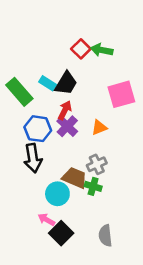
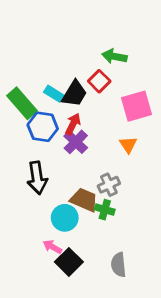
red square: (81, 49) -> (99, 81), moved
orange triangle: (99, 127) -> (128, 145), moved, turned -42
blue hexagon: (38, 129) -> (43, 127), moved

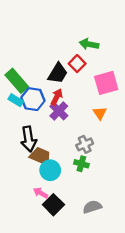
cyan rectangle: (54, 94) -> (16, 100), moved
brown trapezoid: (84, 200) -> (40, 156), moved
gray semicircle: (119, 265) -> (92, 207), turned 78

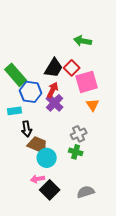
red square: (77, 64) -> (72, 68), moved
pink square: (106, 83) -> (87, 82), moved
cyan rectangle: (16, 100) -> (15, 111), moved, turned -40
black arrow: (29, 139) -> (27, 129), size x0.7
pink arrow: (40, 193) -> (38, 179), turned -40

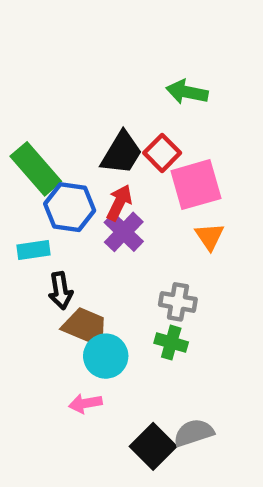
gray cross: (79, 134) -> (178, 302), turned 35
black square: (50, 190) -> (153, 446), moved

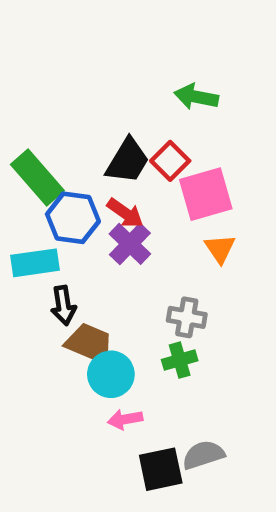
red arrow: (119, 203) -> (125, 213), turned 99
cyan rectangle: (33, 250) -> (35, 263), size x1.4
green cross: (171, 343) -> (180, 360), turned -32
pink arrow: (85, 403) -> (125, 419), moved
black square: (153, 446) -> (161, 469), turned 33

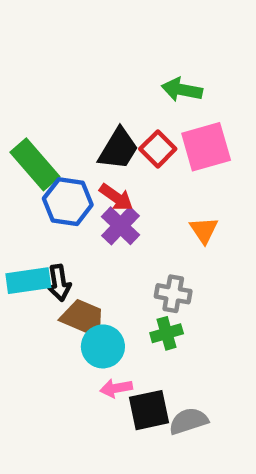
pink square: (206, 194) -> (206, 147), moved
cyan rectangle: (35, 263) -> (28, 281), moved
black square: (161, 469) -> (149, 410), moved

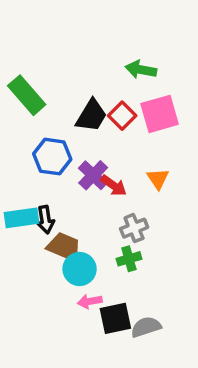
green rectangle: (35, 164) -> (27, 95), moved
red arrow: (116, 197) -> (114, 185), moved
gray cross: (173, 294) -> (134, 228), turned -32

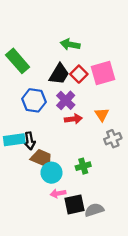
green arrow: (141, 70) -> (70, 44), moved
purple cross: (93, 175) -> (66, 100), moved
red arrow: (114, 185) -> (73, 119), turned -42
gray cross: (134, 228) -> (113, 139), moved

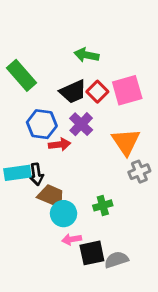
black trapezoid: (59, 74) -> (73, 92), turned 35
orange triangle: (102, 115) -> (126, 142), size x1.6
red arrow: (73, 119) -> (59, 144), moved

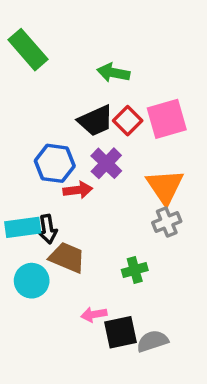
green rectangle: (22, 75) -> (28, 50), moved
gray cross: (139, 172) -> (167, 222), moved
cyan circle: (64, 214) -> (32, 281), moved

